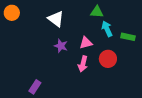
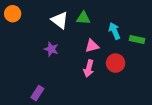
green triangle: (97, 12) -> (83, 18), moved
purple star: (61, 46) -> (51, 49), moved

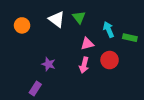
orange circle: (13, 14) -> (22, 25), moved
green triangle: (83, 18) -> (79, 17), turned 48
purple star: (51, 49) -> (48, 64), moved

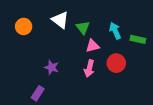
green triangle: (79, 17) -> (83, 28), moved

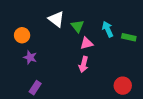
orange circle: (24, 26) -> (22, 35), moved
red circle: (116, 63) -> (123, 86), moved
purple star: (52, 67) -> (30, 57), moved

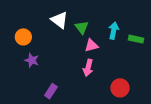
cyan arrow: (108, 29) -> (114, 31), turned 35
red circle: (123, 86) -> (120, 88), moved
purple rectangle: (35, 88) -> (51, 91), moved

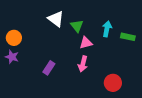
orange circle: (23, 37) -> (14, 38), moved
purple star: (32, 60) -> (12, 57), moved
purple rectangle: (51, 91) -> (49, 68), moved

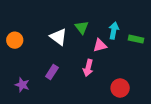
white triangle: (56, 19) -> (58, 37), moved
pink triangle: (86, 43) -> (100, 45), moved
purple star: (12, 57) -> (22, 85), moved

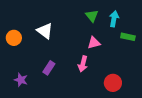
green triangle: (82, 27) -> (92, 16), moved
cyan arrow: (114, 31) -> (114, 19), moved
white triangle: (58, 37) -> (45, 31), moved

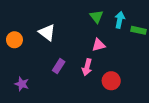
green rectangle: (128, 37) -> (139, 30), moved
purple rectangle: (49, 68) -> (59, 66), moved
red circle: (113, 83) -> (111, 81), moved

